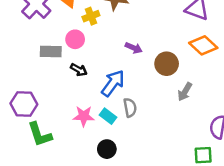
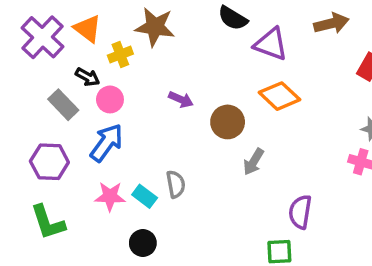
pink circle: (75, 39) -> (110, 99), moved
gray rectangle: (51, 51) -> (63, 105), turned 45
black arrow: (79, 70) -> (88, 77), moved
blue arrow: (113, 83) -> (107, 143), moved
purple hexagon: (24, 104) -> (49, 162), moved

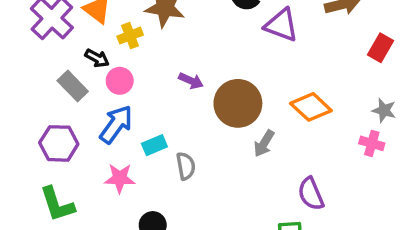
orange diamond: (279, 96) -> (311, 107), moved
brown circle: (228, 122) -> (238, 103), size x1.4
cyan rectangle: (145, 196) -> (154, 145), moved, turned -60
purple semicircle: (300, 212) -> (311, 194), turned -32

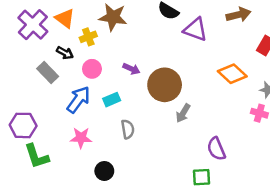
pink circle: (120, 81) -> (92, 69), moved
orange diamond: (311, 107) -> (232, 74), moved
purple hexagon: (59, 143) -> (23, 125), moved
cyan rectangle: (154, 145) -> (112, 100), moved

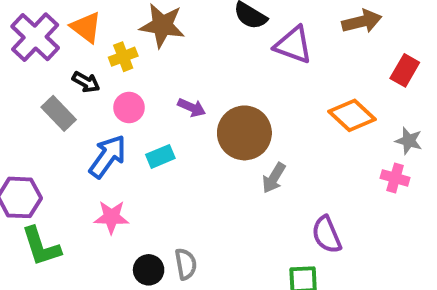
gray semicircle: (128, 129) -> (186, 264), moved

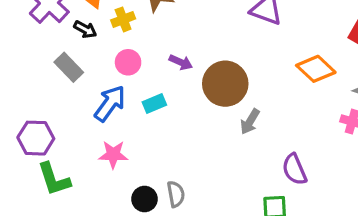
black arrow: (86, 82) -> (85, 29), moved

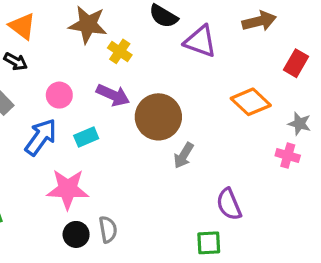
yellow cross: (123, 19) -> (120, 51), moved, turned -35
purple arrow: (181, 62) -> (113, 95), size x1.4
pink star: (113, 155) -> (68, 189), moved, size x1.4

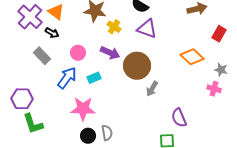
purple triangle: (200, 41) -> (147, 29), moved

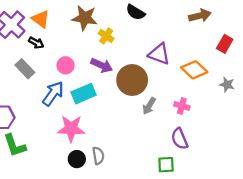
purple triangle: (147, 29) -> (159, 54), moved
cyan rectangle: (94, 78) -> (84, 94), size x1.5
pink cross: (214, 89) -> (182, 106), moved

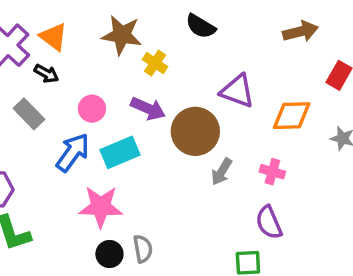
orange diamond: (194, 70) -> (292, 116), turned -45

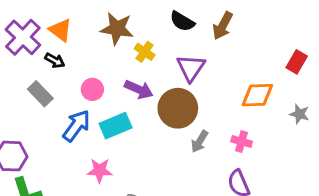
brown arrow: (300, 32) -> (223, 26), moved, turned 132
purple triangle: (237, 91) -> (191, 68), moved, turned 44
pink star: (101, 207) -> (100, 171), size x0.7

